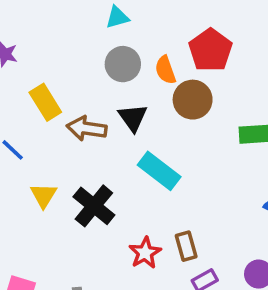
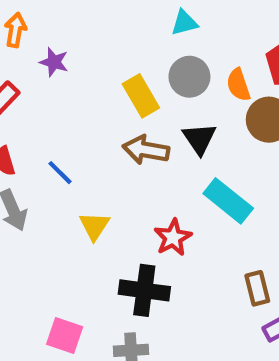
yellow rectangle: (45, 102) -> (141, 96), moved
black cross: (94, 206) -> (144, 290), moved, turned -33
red star: (145, 253) -> (173, 237), moved

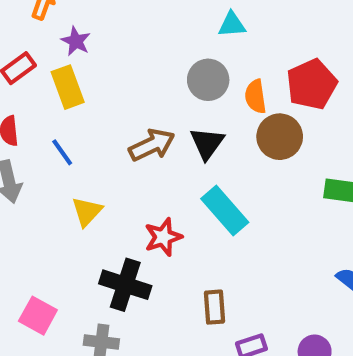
cyan triangle: (184, 23) -> (232, 25), moved
yellow rectangle: (141, 96) -> (68, 87), moved
brown arrow: (146, 150) -> (152, 145), turned 135
brown rectangle: (257, 288) -> (215, 307), moved

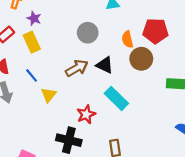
gray circle: (208, 80) -> (88, 33), moved
red pentagon: (312, 84) -> (155, 31), turned 30
black triangle: (207, 143) -> (105, 65), turned -36
yellow triangle: (87, 212) -> (49, 95), moved

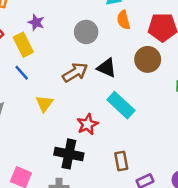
purple star: (34, 18) -> (36, 22), moved
orange semicircle: (127, 39) -> (123, 20), moved
blue line: (32, 75) -> (22, 73), moved

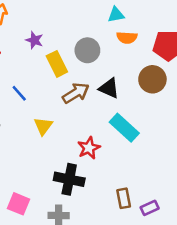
orange semicircle: (123, 20) -> (127, 38), turned -72
yellow rectangle: (23, 45) -> (57, 64), moved
brown rectangle: (121, 161) -> (124, 198), moved

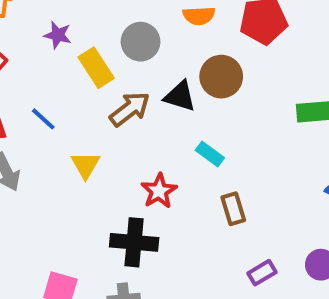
brown circle: (152, 79) -> (221, 77), moved
cyan rectangle: (124, 128) -> (210, 154), size x0.6
brown rectangle: (124, 198) -> (233, 209), moved

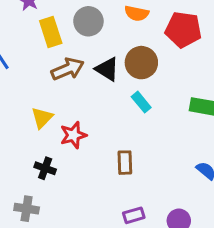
cyan rectangle: (210, 154) -> (141, 102), moved
yellow triangle: (86, 165) -> (42, 118), moved
black cross: (134, 242) -> (45, 168), size x0.6

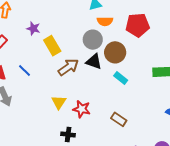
gray circle: (88, 21) -> (93, 40), moved
red star: (73, 135) -> (82, 109), turned -30
brown rectangle: (125, 163) -> (119, 119), turned -42

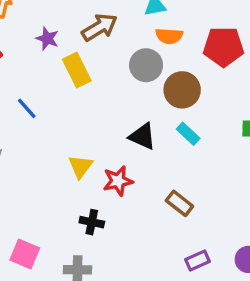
black triangle: (94, 62) -> (142, 136), moved
brown arrow: (68, 67) -> (100, 27), moved
red star: (82, 109) -> (118, 181), turned -30

